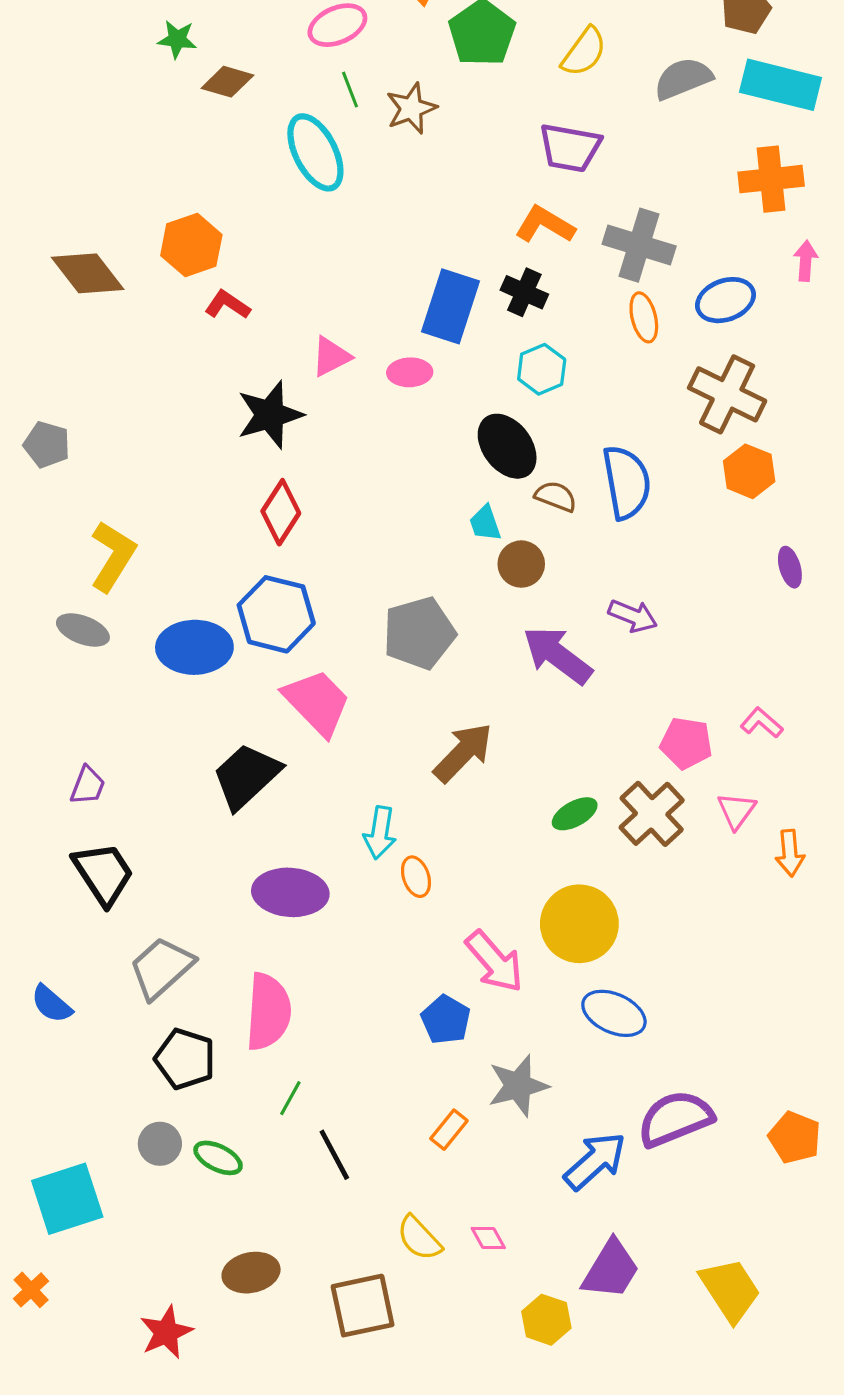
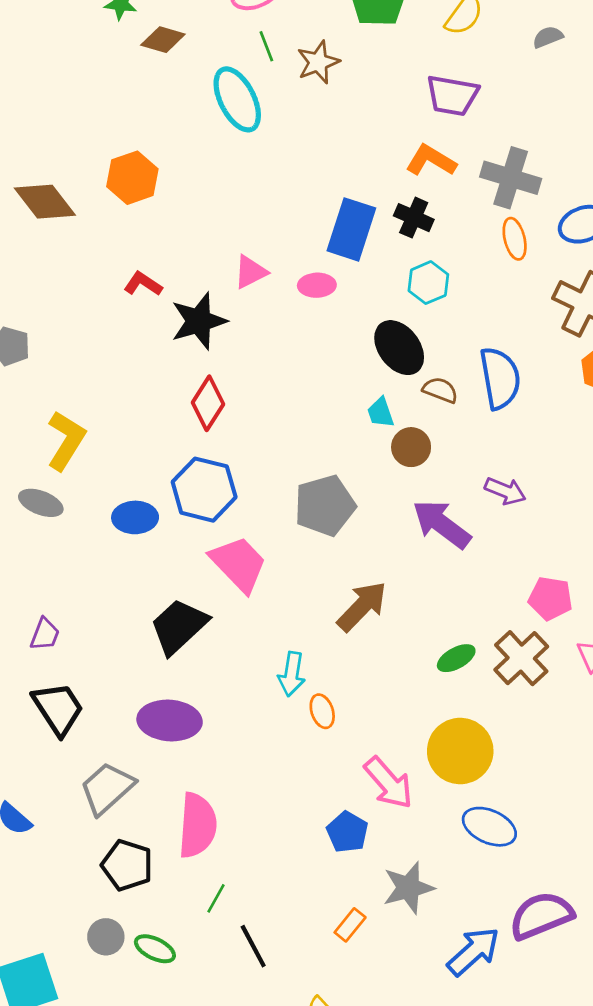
gray semicircle: (683, 79) -> (548, 37), size x0.6
red L-shape: (227, 305) -> (143, 284), moved
blue ellipse: (194, 647) -> (135, 517), size x0.7
purple ellipse: (290, 892) -> (170, 720), moved

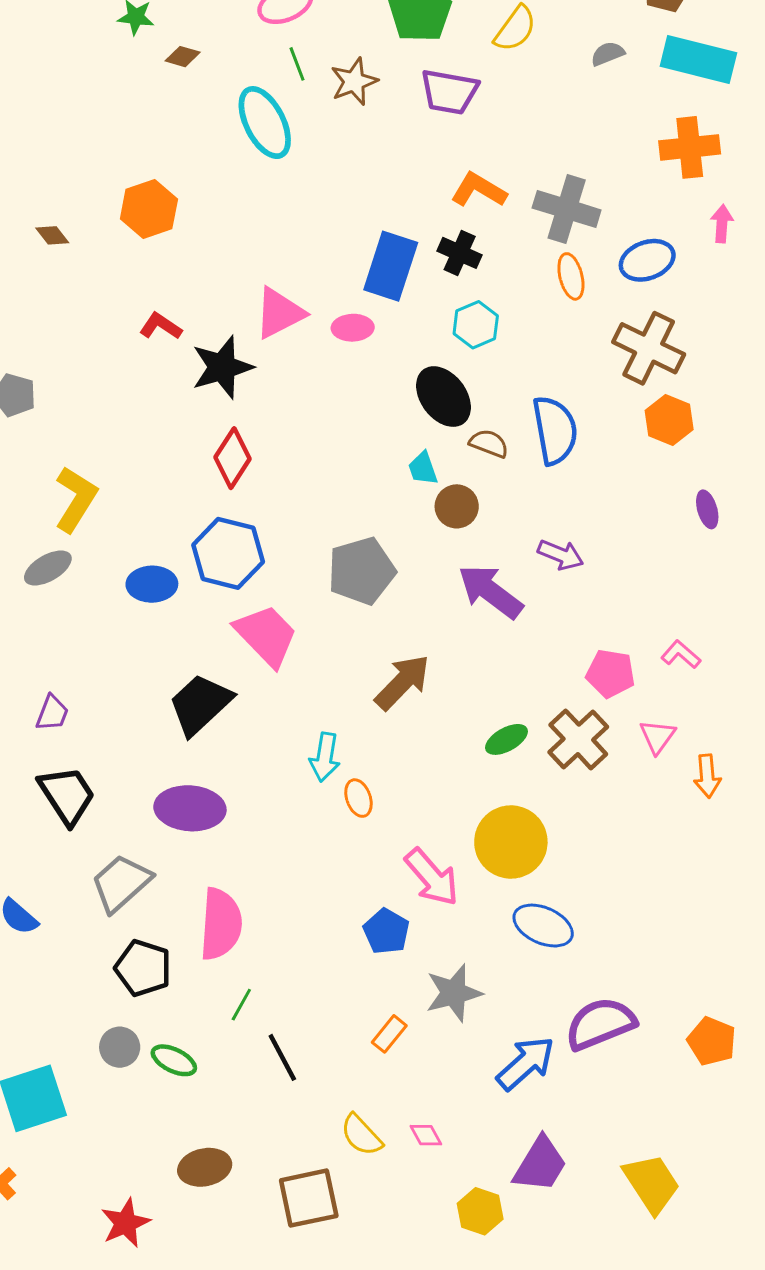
brown diamond: (163, 40) -> (183, 57), size x0.7
purple trapezoid: (452, 95) -> (449, 92), moved
brown diamond: (45, 202) -> (52, 235), size x0.5
pink triangle: (251, 272) -> (279, 313), size x1.4
gray ellipse: (41, 503) -> (48, 568), turned -51

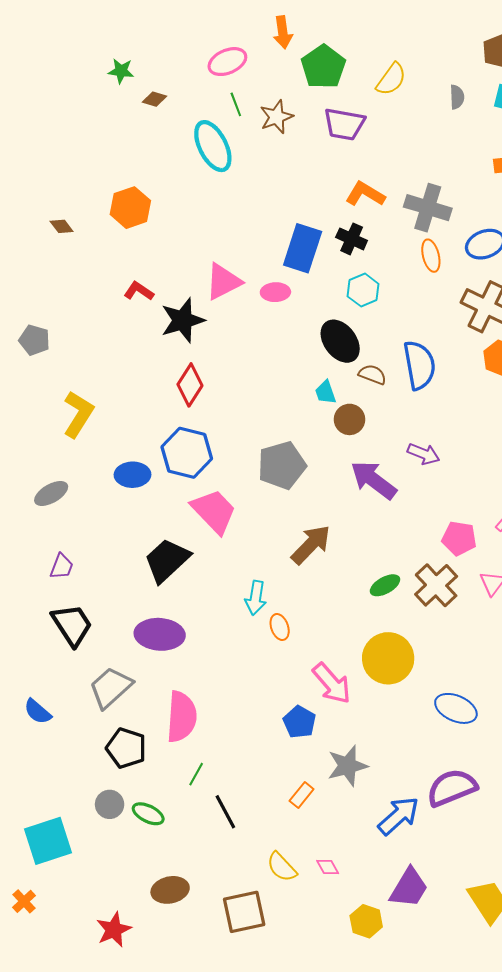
gray semicircle: (608, 54) -> (457, 97), turned 110
gray ellipse: (48, 568) -> (51, 493), moved
blue ellipse: (543, 926) -> (456, 708), moved

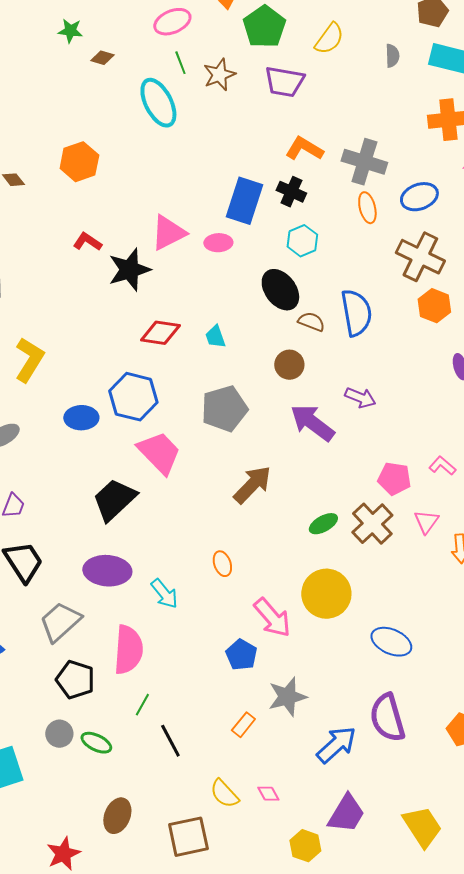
red diamond: (190, 385) -> (160, 333), moved, turned 66
cyan trapezoid: (326, 392) -> (215, 337), moved
cyan arrow: (256, 598) -> (164, 594), moved, turned -48
purple semicircle: (452, 788) -> (387, 718), turned -84
brown ellipse: (170, 890) -> (117, 816), turned -56

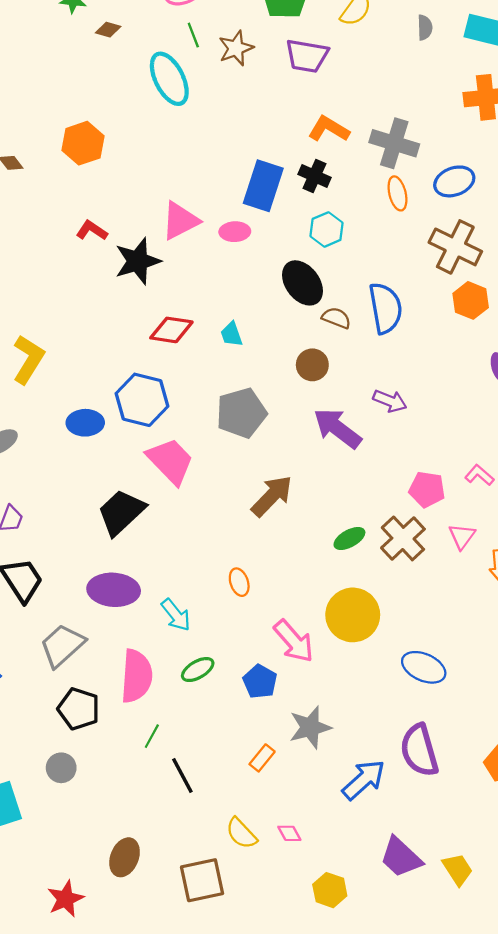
green ellipse: (96, 743) -> (198, 670), moved, turned -56
purple trapezoid: (346, 814) -> (401, 857), moved, turned 102
yellow trapezoid: (422, 827) -> (458, 869), size x0.7

